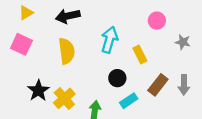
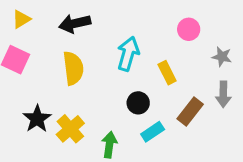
gray arrow: (184, 85) -> (223, 94), moved

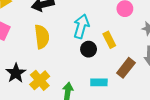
black circle: (138, 103) -> (89, 49), moved
cyan rectangle: (153, 132) -> (99, 82), turned 35

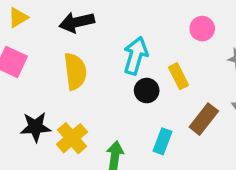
black star: (16, 73) -> (36, 127), turned 30
cyan rectangle: (99, 82) -> (163, 141), turned -70

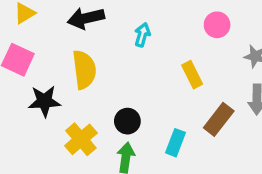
cyan arrow: (136, 56) -> (142, 35), moved, size x0.6
black circle: (147, 91) -> (127, 121), moved
black star: (36, 127) -> (44, 101), moved

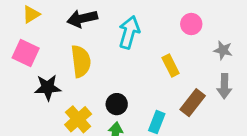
cyan arrow: (142, 35) -> (129, 32), size x1.6

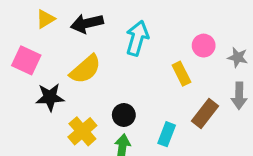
yellow triangle: (31, 14) -> (45, 19), moved
pink circle: (191, 24) -> (204, 46), moved
yellow semicircle: (81, 61) -> (85, 69), turned 56

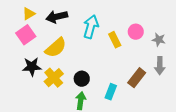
pink square: (26, 60) -> (26, 35), moved, turned 30
yellow rectangle: (181, 74) -> (115, 40), moved
yellow cross: (82, 131) -> (54, 78), moved

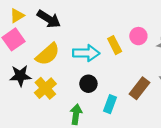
black arrow: (57, 17) -> (49, 19), turned -135
cyan arrow: (91, 27) -> (86, 53), moved, turned 75
black circle: (82, 79) -> (88, 84), moved

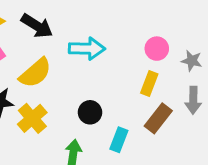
yellow rectangle: (115, 45) -> (149, 83), moved, turned 48
cyan arrow: (86, 53) -> (87, 49), moved

